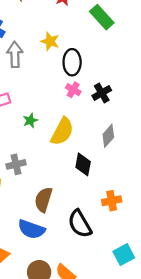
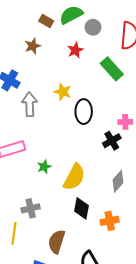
pink cross: (73, 90) -> (125, 122), moved, turned -32
black diamond: (83, 164) -> (82, 208), moved
orange cross: (112, 201) -> (110, 221), moved

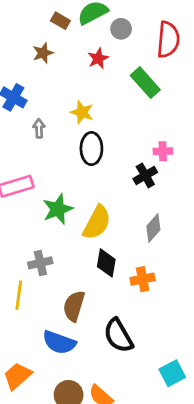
gray arrow: (30, 104) -> (39, 128), size x0.6
black ellipse: (84, 112) -> (91, 149), moved
green star: (44, 167) -> (58, 209), size x1.6

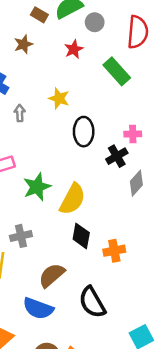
black ellipse: (91, 149) -> (84, 132), moved
gray diamond: (153, 228) -> (136, 183), moved
brown semicircle: (74, 306) -> (52, 275), turned 32

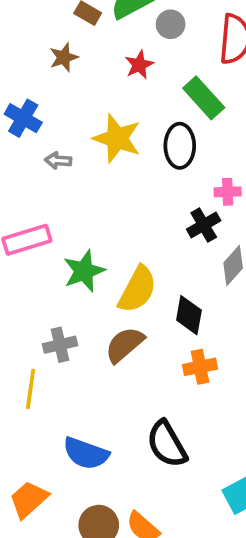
yellow star: (59, 98) -> (117, 138), size x1.5
gray arrow: (20, 113) -> (58, 161), turned -84
black ellipse: (84, 132) -> (180, 146), moved
black diamond: (81, 236) -> (189, 315), moved
brown semicircle: (52, 275) -> (124, 345), moved

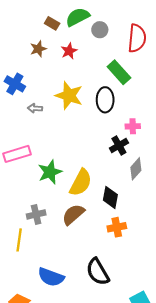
red star: (139, 65) -> (69, 51), moved

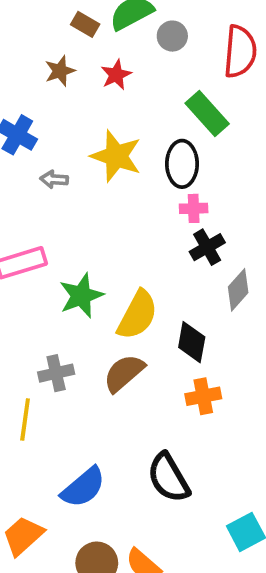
pink cross: (133, 126) -> (194, 208), moved
blue semicircle: (51, 277) -> (83, 487), turned -60

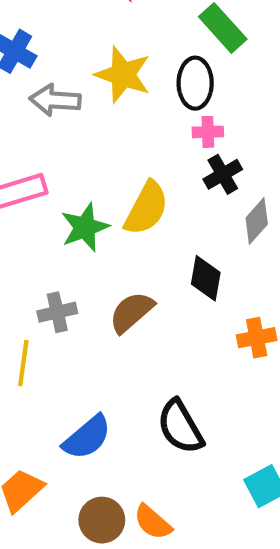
gray arrow: (54, 179) -> (55, 100), size x1.6
yellow semicircle: (137, 315) -> (146, 208), moved
orange cross: (203, 396) -> (257, 338), moved

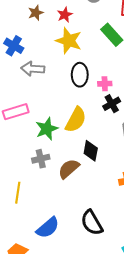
yellow star: (123, 75) -> (69, 41), moved
black ellipse: (195, 83) -> (80, 75), moved
black diamond: (206, 278) -> (91, 151), moved
gray cross: (57, 312) -> (41, 159), moved

